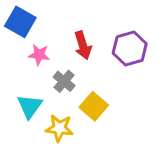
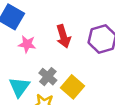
gray cross: (64, 81) -> (48, 77), moved

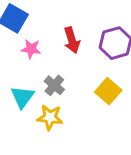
yellow square: (72, 87) -> (108, 91), moved

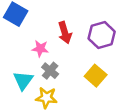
pink star: (31, 49) -> (40, 49), moved

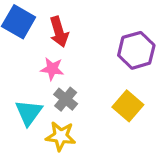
red arrow: (65, 33) -> (59, 32), moved

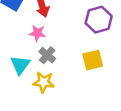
yellow square: (128, 106) -> (93, 60), turned 35

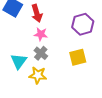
pink star: (37, 33) -> (41, 34), moved

